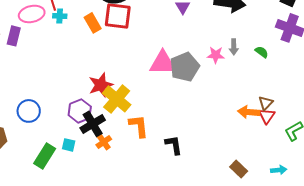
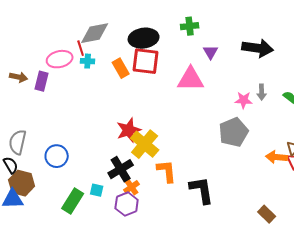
pink triangle: (163, 63) -> (191, 79), moved
gray pentagon: (185, 67) -> (234, 132), moved
purple hexagon: (80, 111) -> (127, 204), moved
black L-shape: (174, 145) -> (202, 190), size x1.4

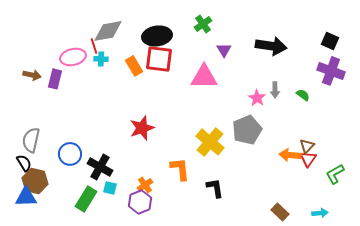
green cross: (190, 26) -> (203, 24), turned -30
pink star: (244, 100) -> (257, 98), turned 30
yellow cross: (145, 144) -> (210, 142), moved
black cross: (121, 169) -> (100, 167), moved, turned -30
black L-shape: (202, 190) -> (215, 188), size x0.7

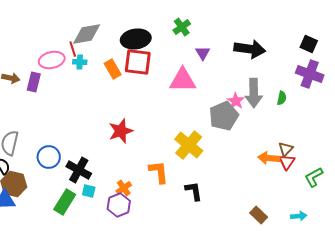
gray arrow: (275, 90) -> (254, 93), size x1.8
green semicircle: (303, 95) -> (282, 98), turned 64
gray pentagon: (247, 130) -> (224, 116), moved

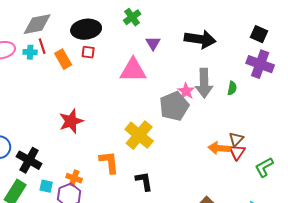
red line: (73, 49) -> (42, 46), moved
red square: (138, 62) -> (88, 52), size x0.5
orange cross: (124, 188) -> (74, 178), turned -35
cyan square: (89, 191) -> (46, 186), moved

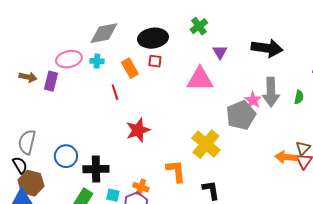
red line: (42, 46) -> (115, 92), moved
black cross: (29, 160) -> (96, 169), turned -30

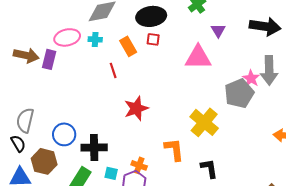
brown arrow: (28, 77) -> (26, 55), size x1.4
brown hexagon: (31, 183) -> (44, 161), moved

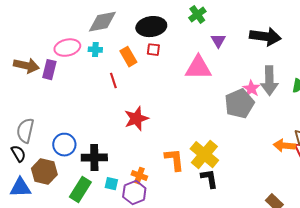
yellow cross: (204, 122) -> (204, 155), moved

